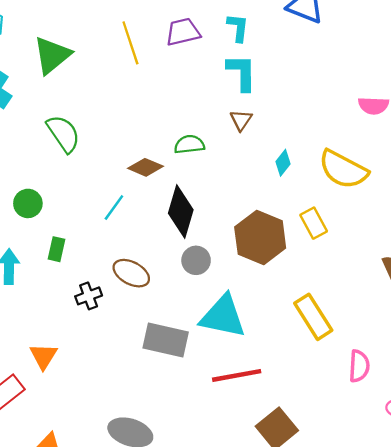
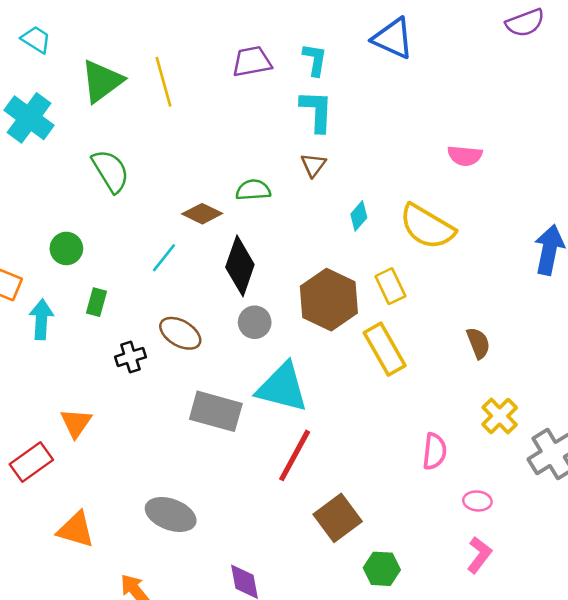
yellow line: (130, 43) -> (164, 82), moved
yellow rectangle: (313, 317) -> (385, 349), moved
red line: (237, 375) -> (295, 455), turned -54

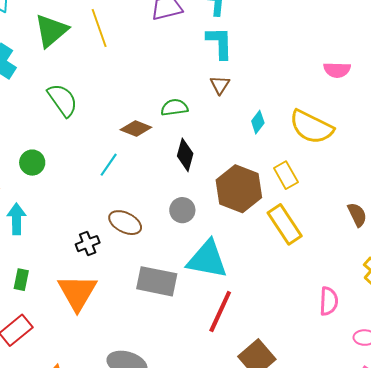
black diamond: (240, 266) -> (185, 155), moved, size x0.7
green rectangle: (96, 302) -> (21, 280), moved
orange triangle: (76, 423) -> (77, 292), moved, size x1.6

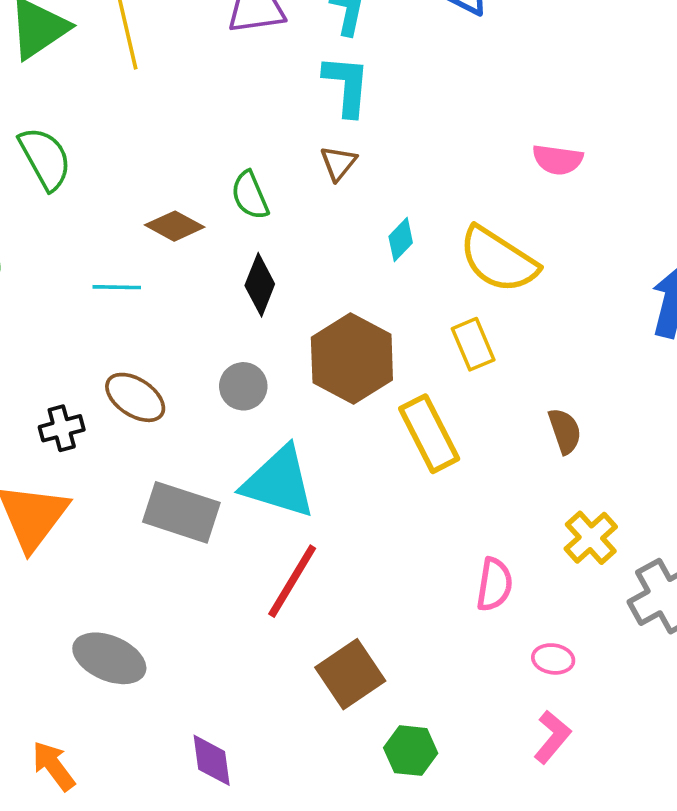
green semicircle: (174, 107) -> (250, 195), turned -112
cyan line: (109, 165) -> (117, 287), turned 50
yellow rectangle: (286, 175) -> (473, 344), moved

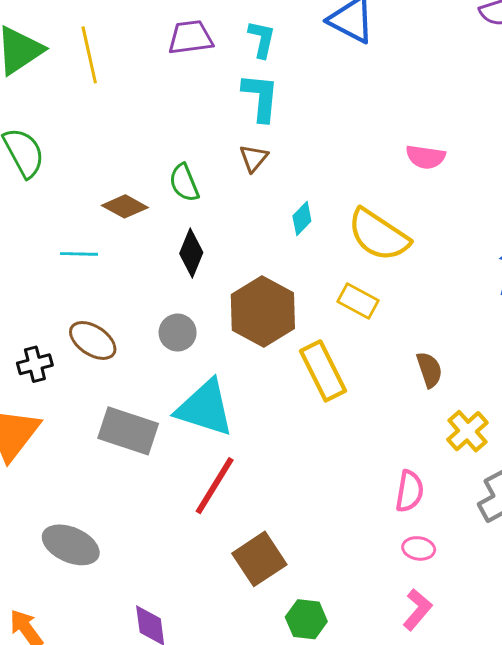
yellow rectangle: (473, 344) -> (358, 301), turned -39
yellow cross: (591, 538) -> (467, 431), moved
pink semicircle: (494, 584) -> (409, 491), moved

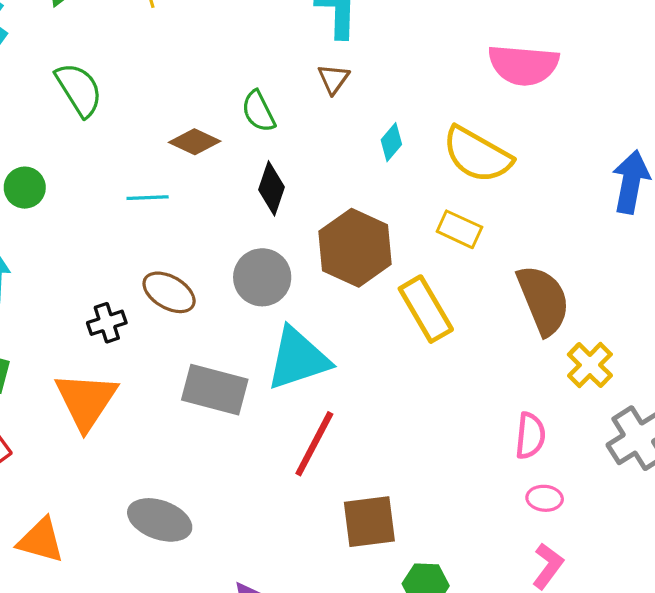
pink semicircle: (426, 157) -> (523, 65), size x1.6
gray circle: (178, 333) -> (262, 277), size x1.4
brown semicircle: (429, 370) -> (543, 300), size x1.8
cyan triangle: (205, 408) -> (298, 359), turned -32
brown square: (259, 559) -> (369, 522), turned 30

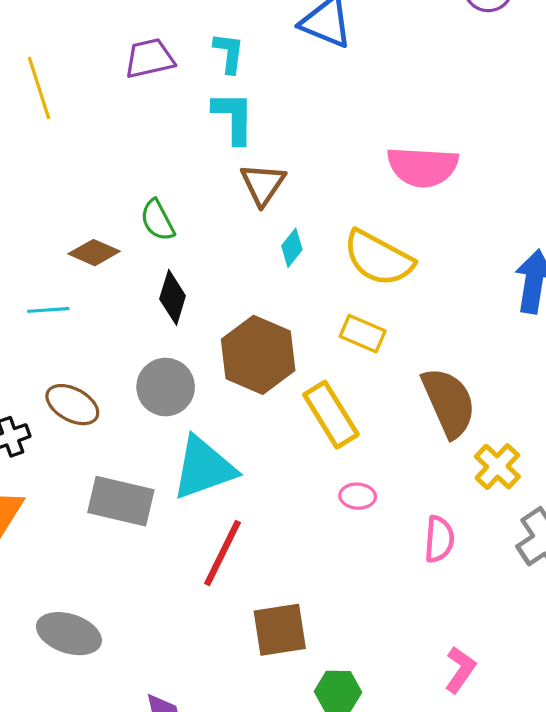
brown triangle: (333, 79) -> (263, 184), moved, size x1.4
pink ellipse: (545, 498) -> (358, 496), moved

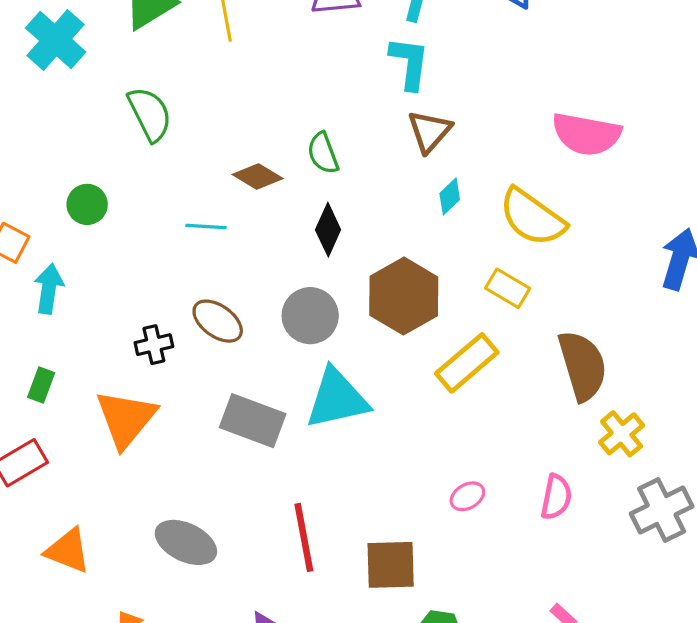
yellow rectangle: (331, 415) -> (467, 363), turned 74
pink ellipse: (358, 496) -> (467, 496), moved, turned -40
red line: (222, 553) -> (304, 537), moved, turned -44

